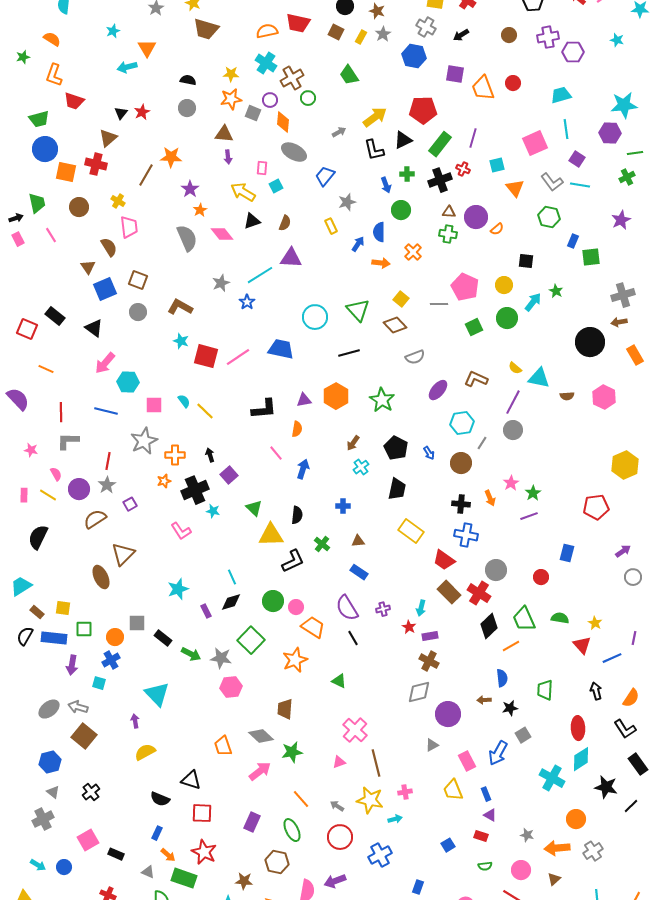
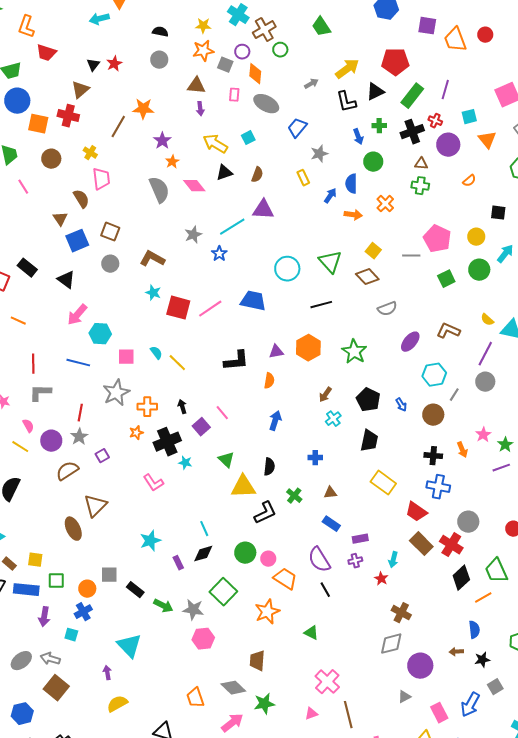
pink rectangle: (262, 168) -> (234, 95), moved
purple circle: (476, 217) -> (448, 145), moved
pink line: (276, 453) -> (222, 413), moved
purple rectangle: (430, 636) -> (360, 539), moved

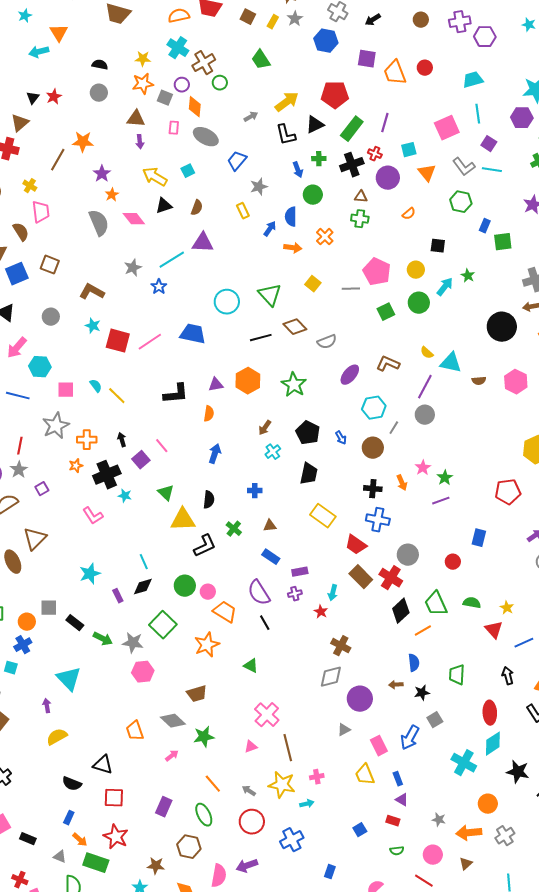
gray circle: (110, 264) -> (51, 317), moved
brown diamond: (367, 277) -> (295, 327), moved
brown trapezoid: (257, 661) -> (197, 694), turned -110
pink arrow: (232, 723) -> (172, 756), size x0.6

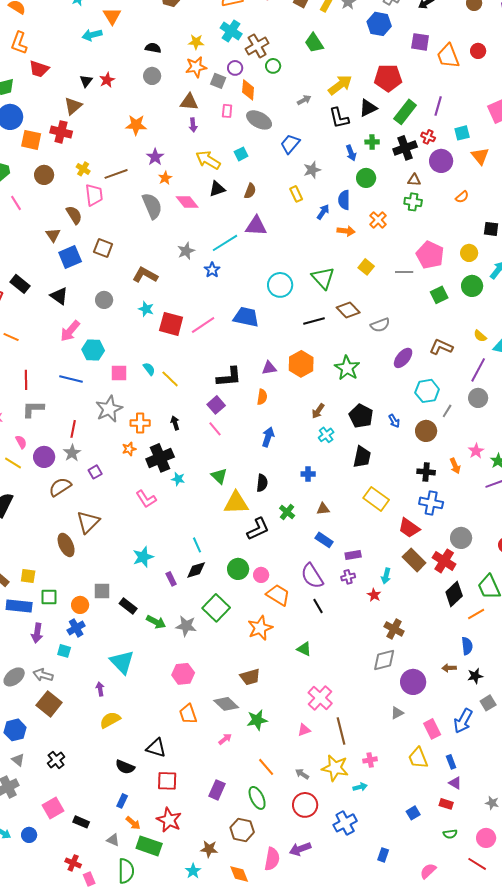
brown line: (58, 160) -> (116, 174), moved, turned 40
purple square: (141, 460) -> (216, 405), moved
pink hexagon: (143, 672) -> (183, 674), moved

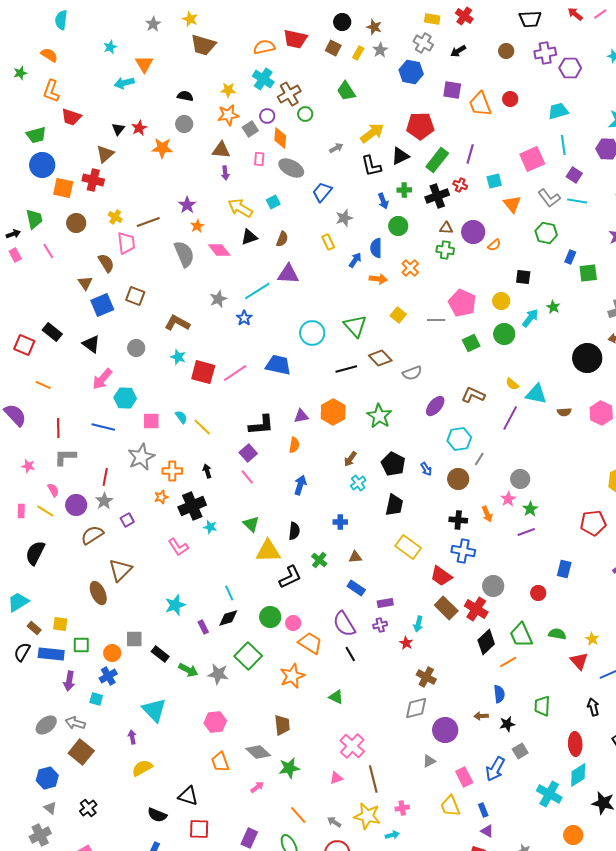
gray square: (218, 81) -> (250, 129), turned 35
orange star: (136, 125) -> (162, 148), moved
purple circle: (441, 161) -> (473, 232), moved
gray circle: (478, 398) -> (520, 479), moved
brown trapezoid: (250, 677) -> (282, 725), turned -80

